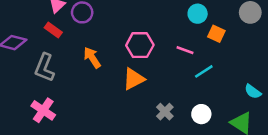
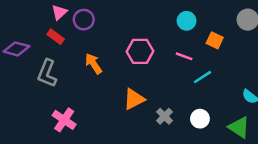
cyan circle: (198, 14) -> (187, 21), moved
orange triangle: (134, 79) -> (134, 99), moved
pink cross: (43, 110) -> (64, 120), moved

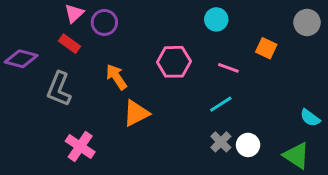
cyan circle: (187, 21) -> (216, 19), moved
cyan line: (202, 77) -> (221, 104), moved
orange triangle: (134, 99) -> (136, 113), moved
gray cross: (164, 116) -> (221, 142), moved

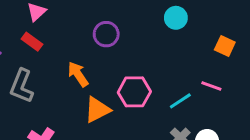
purple circle: (104, 22) -> (106, 34), moved
pink hexagon: (174, 62) -> (134, 92), moved
pink line: (228, 68) -> (211, 86), moved

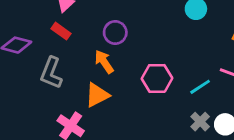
purple circle: (106, 34) -> (115, 33), moved
orange triangle: (97, 110) -> (97, 95), moved

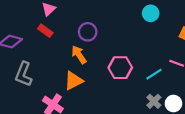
gray L-shape: (51, 73) -> (24, 74), moved

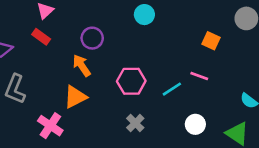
cyan circle: (151, 13) -> (144, 15), moved
gray cross: (154, 101) -> (135, 123), moved

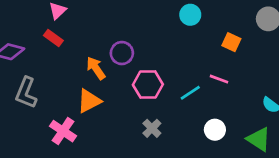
cyan circle: (144, 15) -> (190, 15), moved
purple circle: (92, 38) -> (122, 53), moved

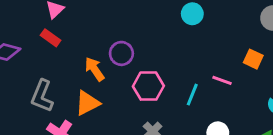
orange square: (231, 42) -> (253, 59), moved
gray L-shape: (26, 93) -> (42, 96), moved
cyan line: (190, 93) -> (192, 95), turned -35

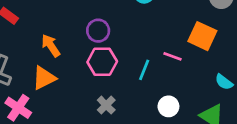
purple circle: (121, 53) -> (98, 31), moved
orange square: (253, 59) -> (202, 36), size x1.5

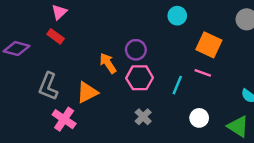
orange square: (202, 36) -> (209, 45), moved
orange arrow: (51, 46) -> (108, 63), moved

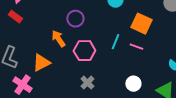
purple circle: (136, 50) -> (75, 19), moved
cyan line: (177, 85) -> (115, 42), moved

